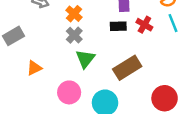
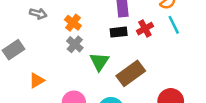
red cross: (144, 25) -> (145, 29), turned 35
green triangle: (85, 59) -> (99, 62), moved

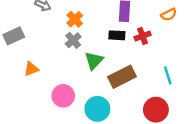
cyan line: (174, 25) -> (168, 75), moved

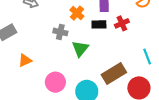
orange cross: (75, 19) -> (77, 13), moved
gray cross: (73, 40) -> (60, 32), turned -32
brown rectangle: (122, 77) -> (114, 73), moved

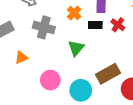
red cross: (122, 23) -> (118, 25), turned -32
gray cross: (60, 32) -> (44, 27), moved, size x1.5

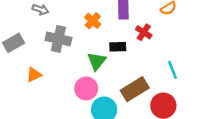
black rectangle: (95, 25) -> (118, 47), moved
pink circle: (50, 80) -> (86, 88), moved

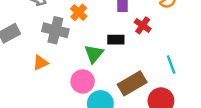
orange cross: (93, 21) -> (79, 12), moved
orange triangle: (34, 75) -> (40, 63), moved

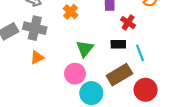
gray cross: (55, 30) -> (35, 28), moved
black rectangle: (116, 40) -> (118, 44), moved
cyan line: (171, 65) -> (140, 53), moved

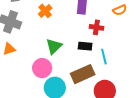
red cross: (128, 23) -> (96, 27), turned -32

